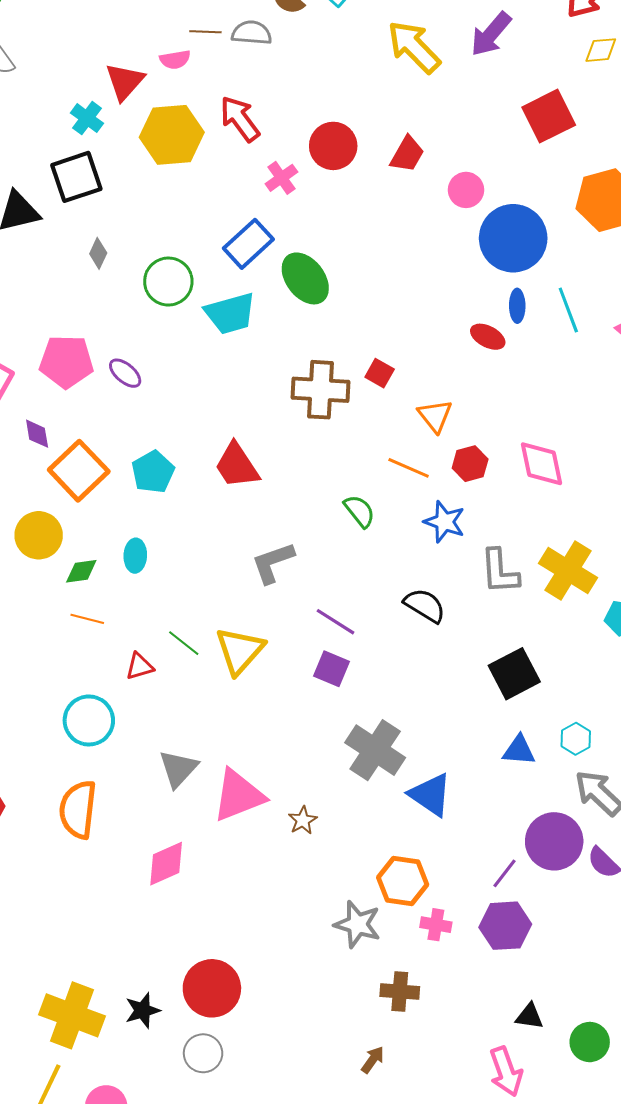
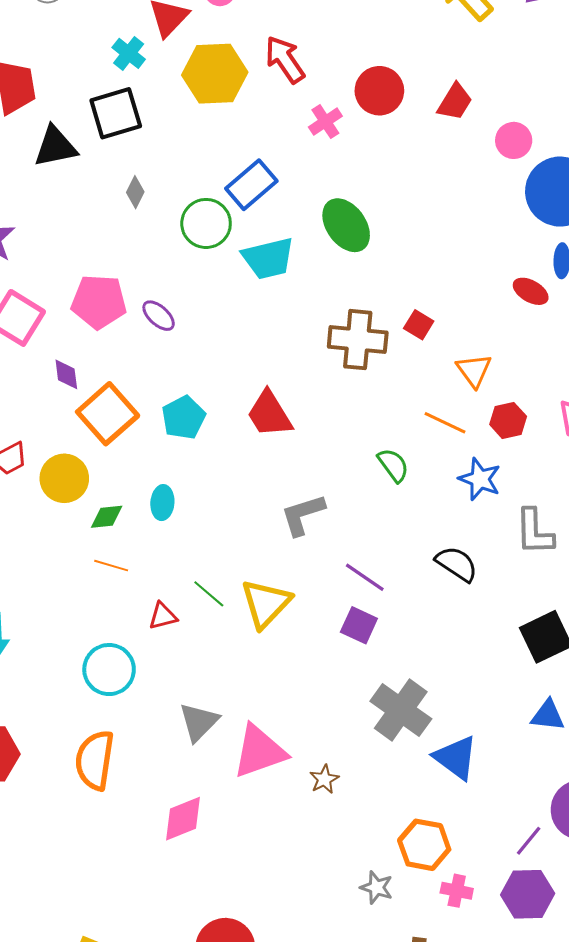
blue rectangle: (248, 244) -> (251, 185), moved
gray star: (357, 924) -> (376, 887), size x0.7

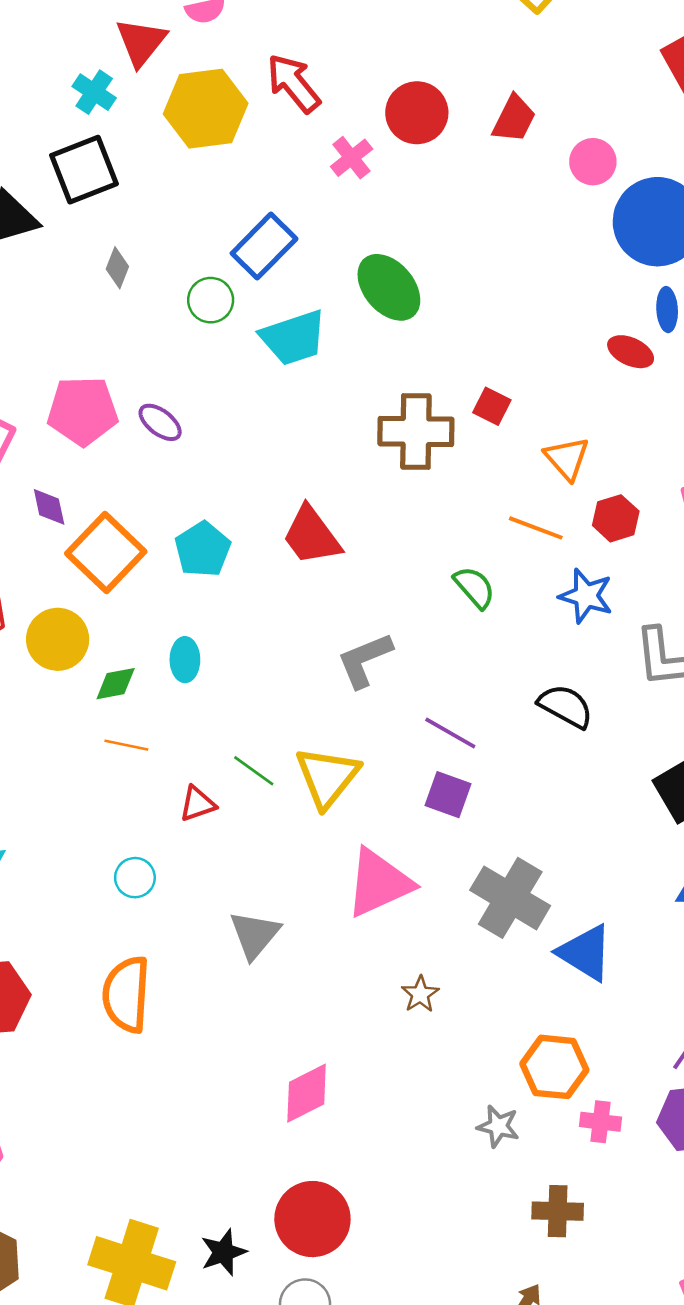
green circle: (206, 223) -> (211, 300), size x0.7
cyan circle: (109, 670) -> (135, 878), size x0.6
pink triangle: (259, 751) -> (379, 883), moved
pink diamond: (183, 819) -> (307, 1093), moved

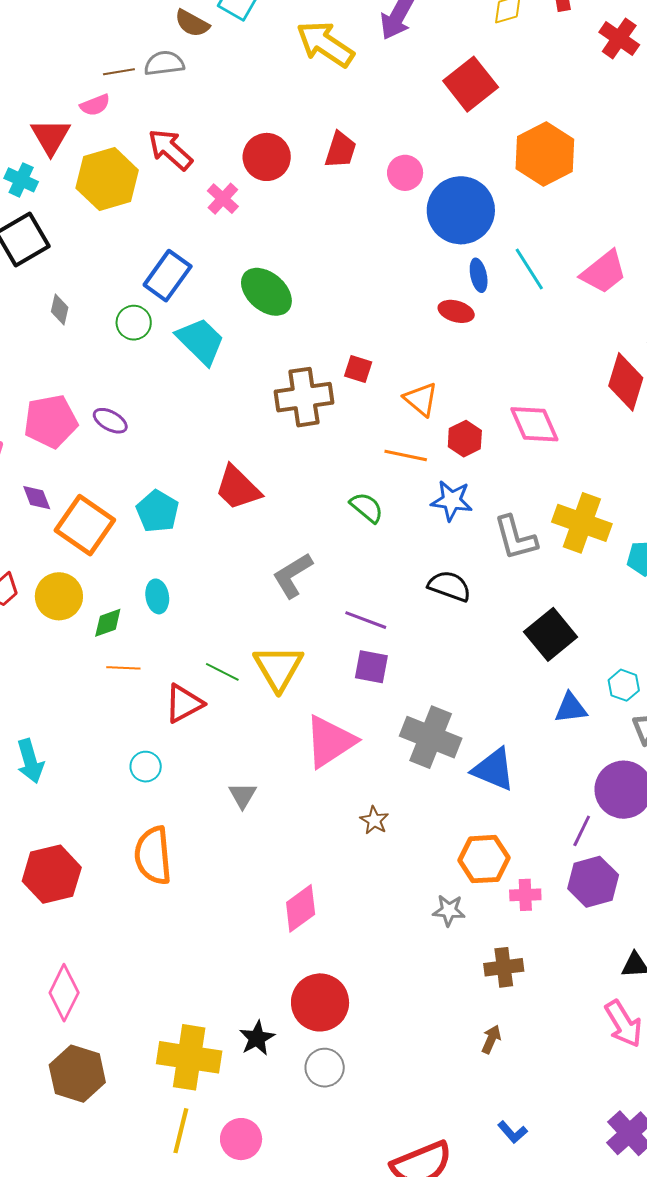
cyan trapezoid: (293, 338) -> (201, 341), turned -108
red triangle: (198, 804) -> (184, 704), size x1.4
gray triangle: (255, 935) -> (242, 795), size x0.7

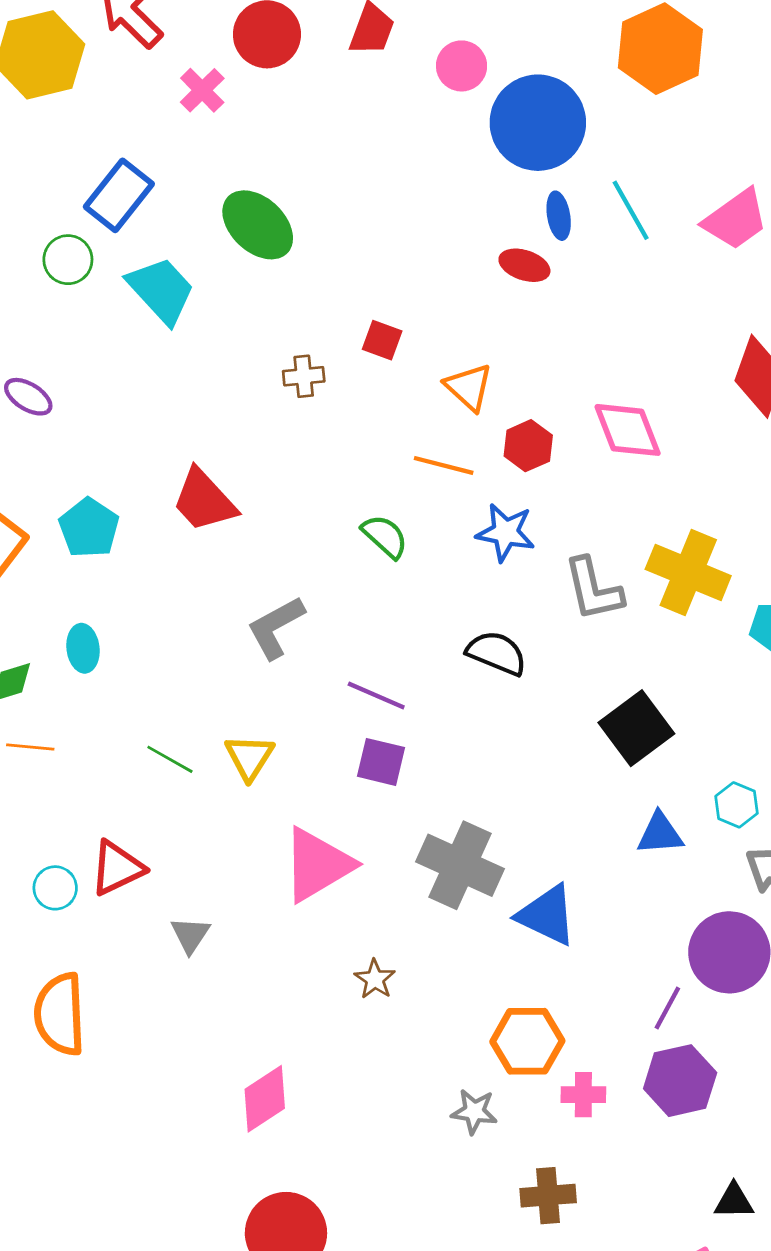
brown cross: (304, 397) -> (304, 376), size x0.5
yellow triangle: (278, 668) -> (249, 757), size x0.7
red triangle: (184, 704) -> (117, 868), moved

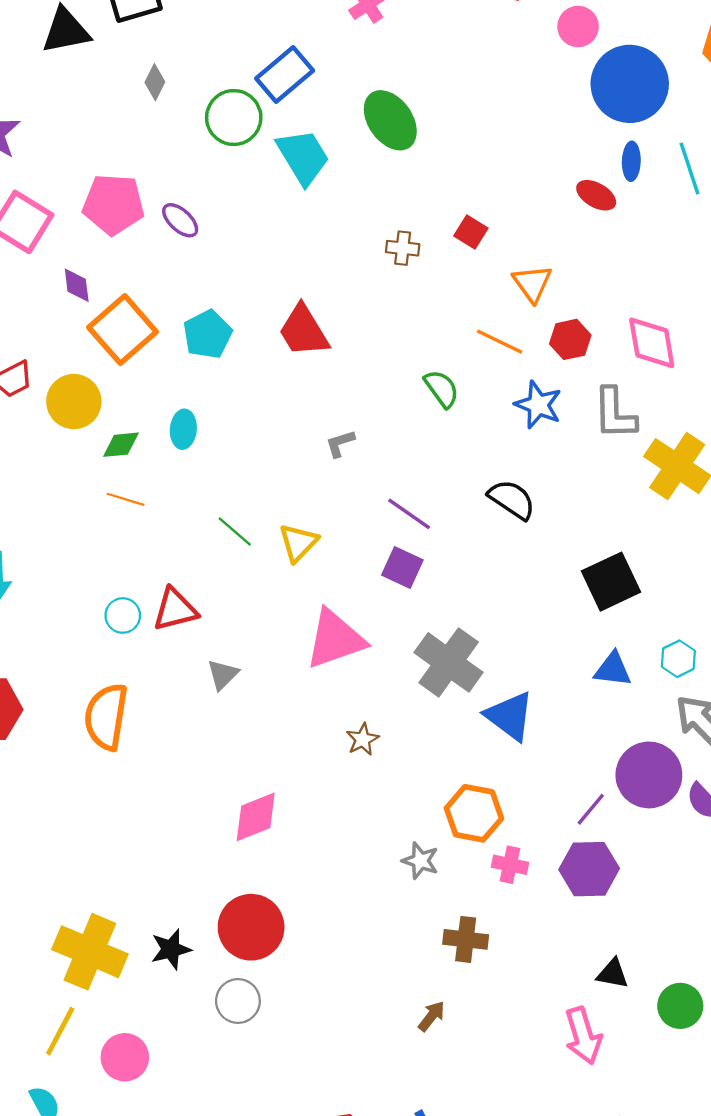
green circle: (68, 260) -> (234, 118), size x1.4
gray L-shape: (593, 589) -> (615, 414), moved
gray L-shape: (276, 627) -> (340, 443), size x0.6

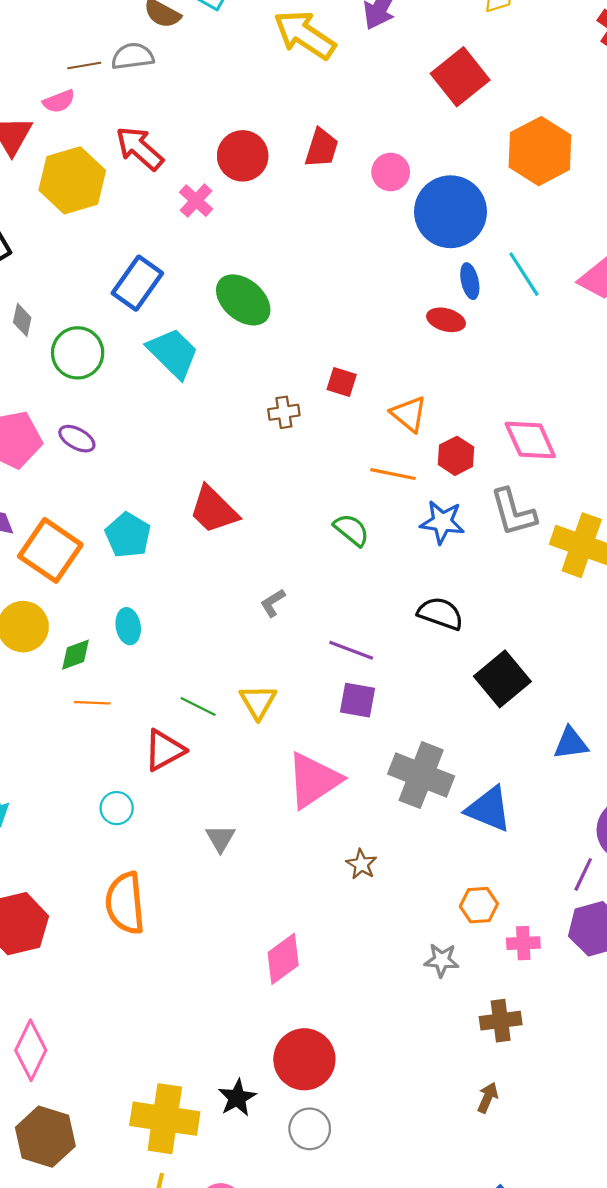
green circle: (234, 118) -> (78, 353), moved
black square: (611, 582) -> (502, 679), moved
red triangle: (175, 610) -> (164, 750), moved
orange hexagon: (474, 813) -> (479, 905), size x0.7

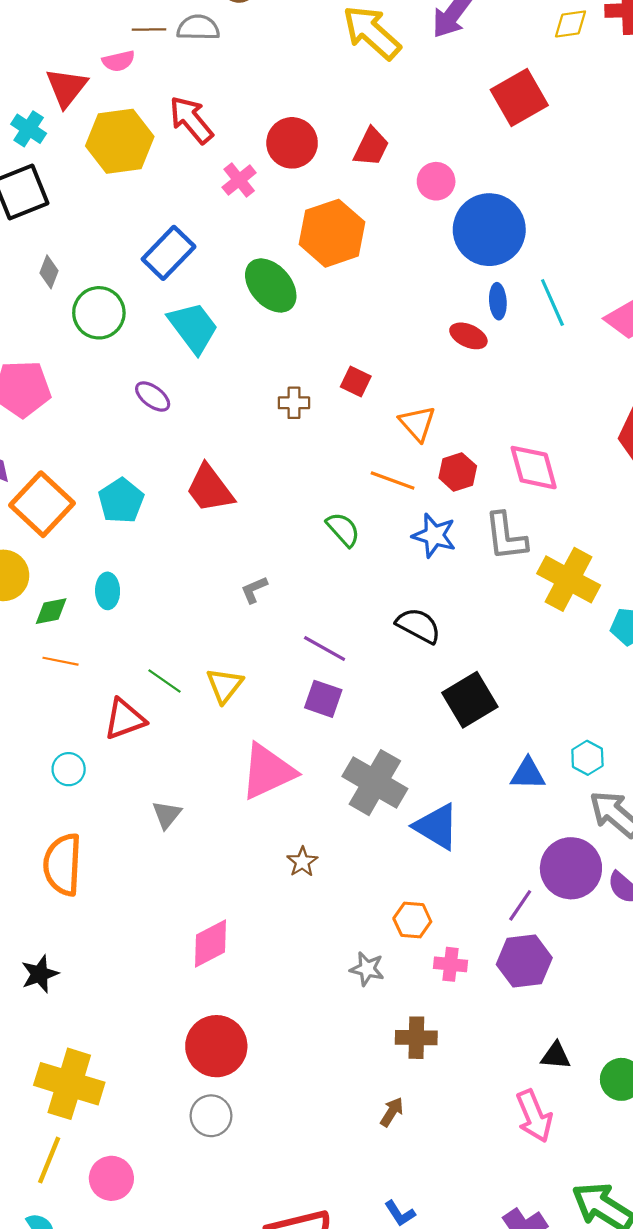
orange hexagon: (540, 151) -> (332, 233), moved
purple ellipse: (77, 439) -> (153, 396), moved
black star: (237, 1098) -> (40, 974), moved

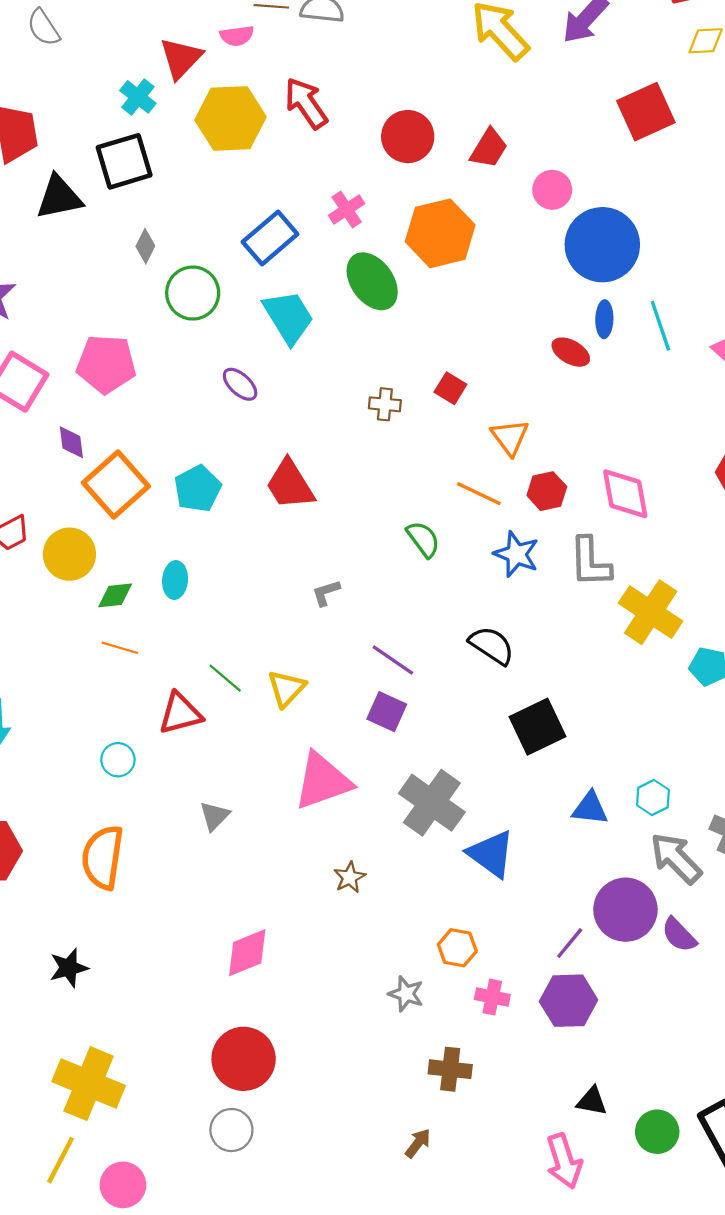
pink cross: (239, 180) -> (347, 209), moved

